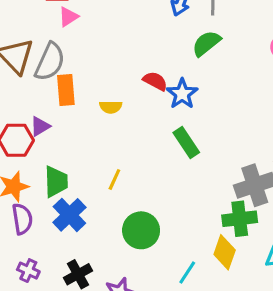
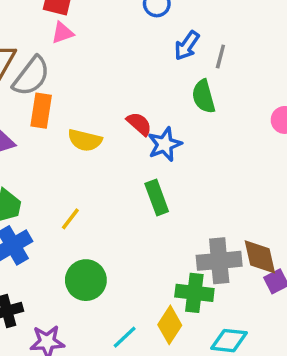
green semicircle: (206, 43) -> (204, 96), turned -80
yellow semicircle: (111, 107) -> (85, 140), size x1.4

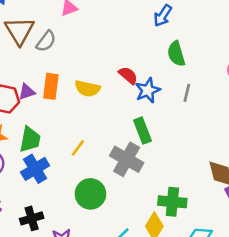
gray line: (220, 57) -> (187, 93), moved
gray semicircle: (31, 76) -> (46, 41), size x0.7
orange rectangle: (41, 111) -> (51, 86), moved
gray cross: (219, 261) -> (127, 159), moved, turned 36

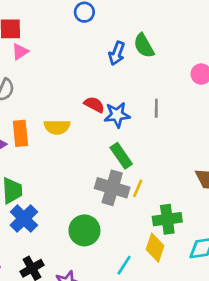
blue arrow: (163, 16) -> (117, 53), moved
green semicircle: (176, 54) -> (144, 46), moved
blue star: (148, 90) -> (117, 115), turned 30
yellow line: (78, 148) -> (138, 188), moved

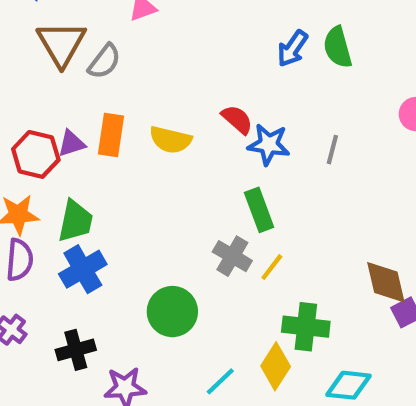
gray cross: (112, 188) -> (232, 256), size x0.7

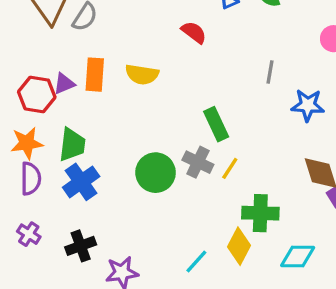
red semicircle: (237, 119) -> (194, 32), moved
blue star: (269, 144) -> (308, 105), moved
green circle: (172, 312) -> (156, 173), moved

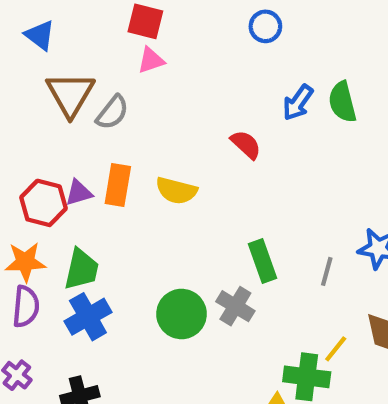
gray line: (270, 72) -> (327, 271), moved
yellow line: (230, 168) -> (336, 349), moved

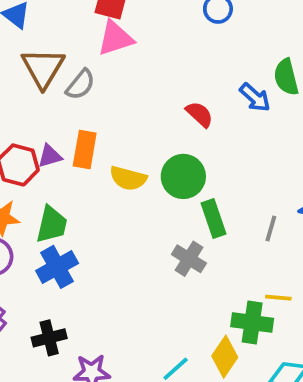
pink triangle: (151, 60) -> (115, 38), size x1.5
blue arrow: (298, 103) -> (255, 97), moved, turned -84
yellow semicircle: (176, 191) -> (128, 178), moved
green circle: (181, 314) -> (183, 176), moved
yellow line: (336, 349) -> (278, 298), turned 56

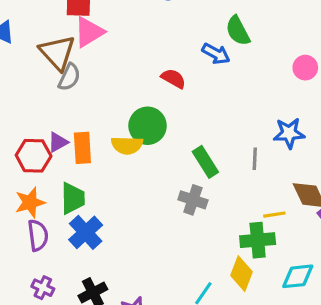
brown triangle: (43, 68) -> (57, 53), moved
orange rectangle: (85, 150) -> (82, 148), moved
green circle: (183, 176) -> (148, 126), moved

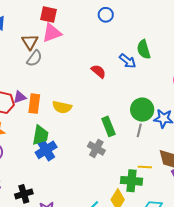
brown triangle: (57, 53) -> (30, 42), size x0.7
green circle: (148, 126) -> (142, 110), moved
green trapezoid: (73, 198) -> (40, 135), moved
blue cross: (86, 232) -> (46, 150), moved

